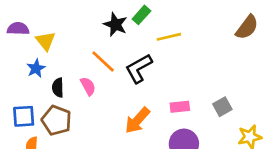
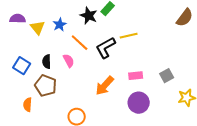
yellow line: (169, 37) -> (129, 36), moved
blue star: (36, 68) -> (60, 25), moved
blue square: (24, 116) -> (22, 66), moved, turned 36

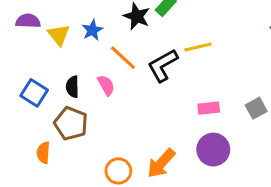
orange arrow: (105, 86) -> (161, 163), moved

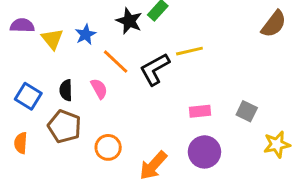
gray square: (256, 108) -> (247, 111), turned -35
orange semicircle: (43, 153) -> (21, 143), moved
orange circle: (118, 171) -> (108, 147), moved

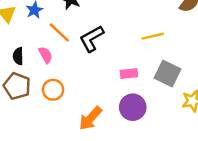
yellow line: (189, 51) -> (153, 36), moved
gray square: (247, 111) -> (168, 74), size x1.5
orange circle: (108, 147) -> (53, 90), moved

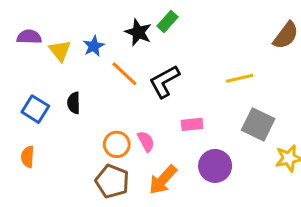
pink semicircle: (46, 55) -> (146, 141), moved
pink rectangle: (129, 74) -> (192, 124), moved
brown pentagon: (17, 86) -> (112, 181), moved

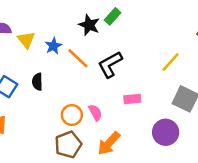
blue star: (94, 46) -> (53, 46), moved
yellow line: (240, 78) -> (171, 62), turned -35
purple circle: (215, 166) -> (166, 132), moved
brown pentagon: (112, 181) -> (68, 145), turned 30

